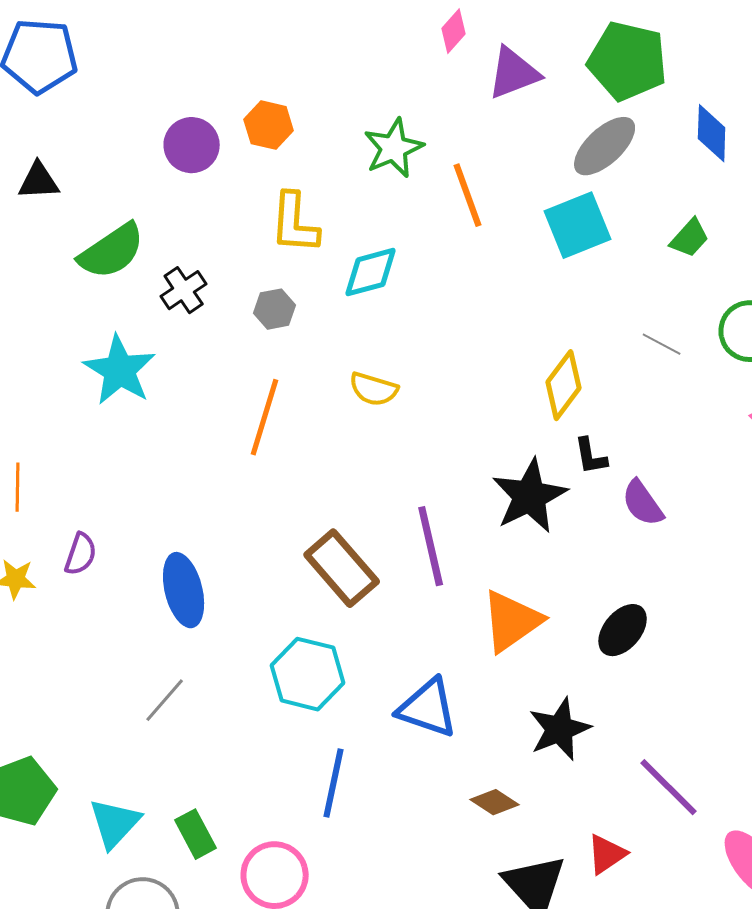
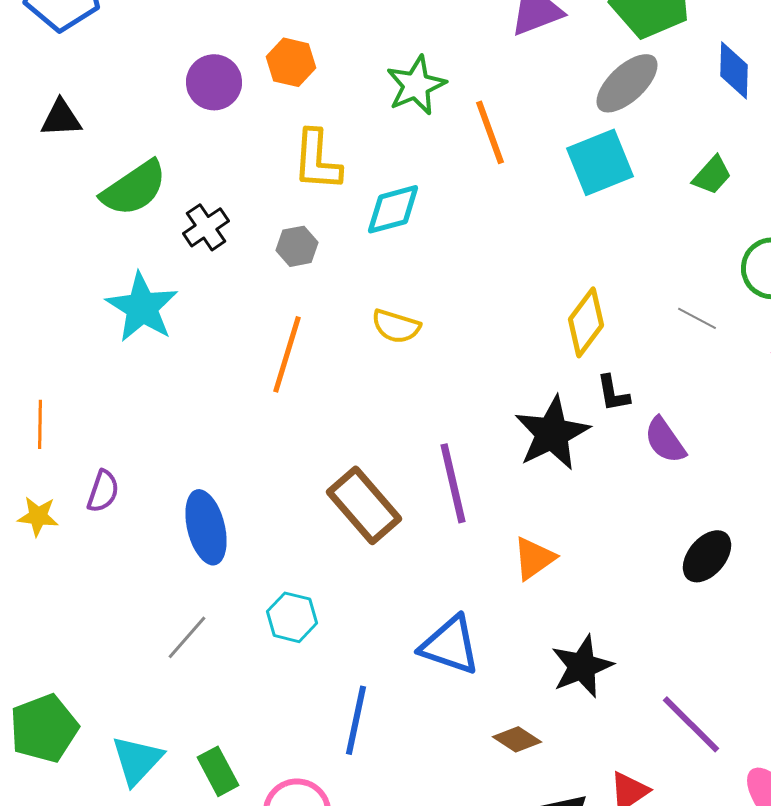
gray line: (662, 344) -> (697, 318), moved
orange triangle: (512, 621) -> (534, 558), size x0.7
black ellipse: (623, 630) -> (707, 556), moved
cyan hexagon: (308, 674) -> (292, 617), moved, size x0.7

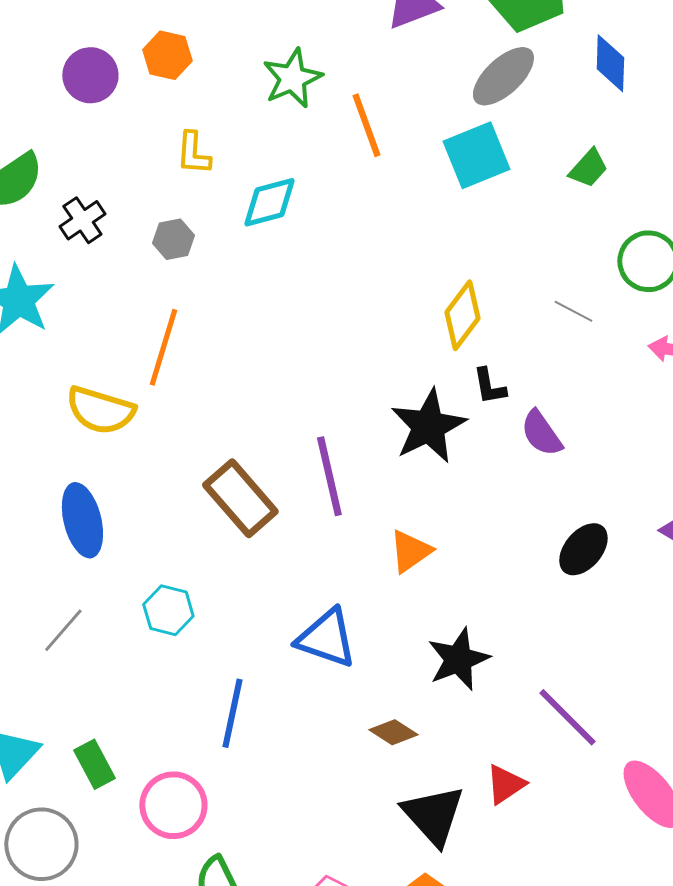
yellow L-shape: (317, 160) -> (193, 153), size x0.7
yellow semicircle: (396, 326) -> (100, 410), moved, size x1.4

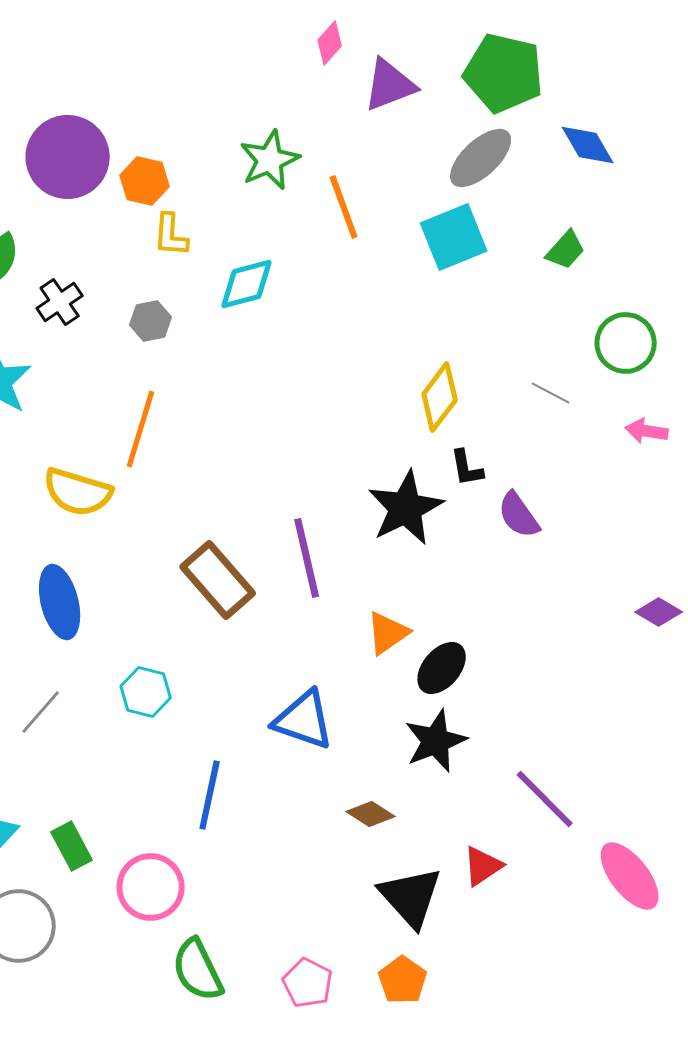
orange hexagon: (167, 55) -> (145, 181), moved
blue diamond: (610, 63) -> (588, 145), turned -32
purple circle: (90, 75) -> (68, 157), size x1.5
black ellipse: (583, 549) -> (442, 668), moved

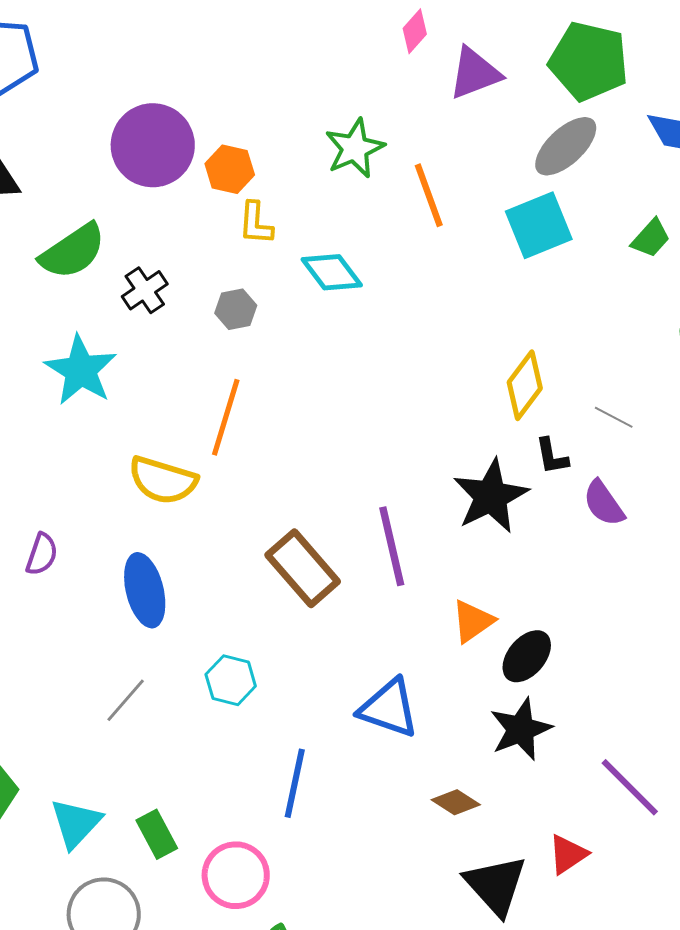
cyan diamond: (247, 284) -> (332, 272), turned 68
gray line: (551, 393) -> (614, 417), moved

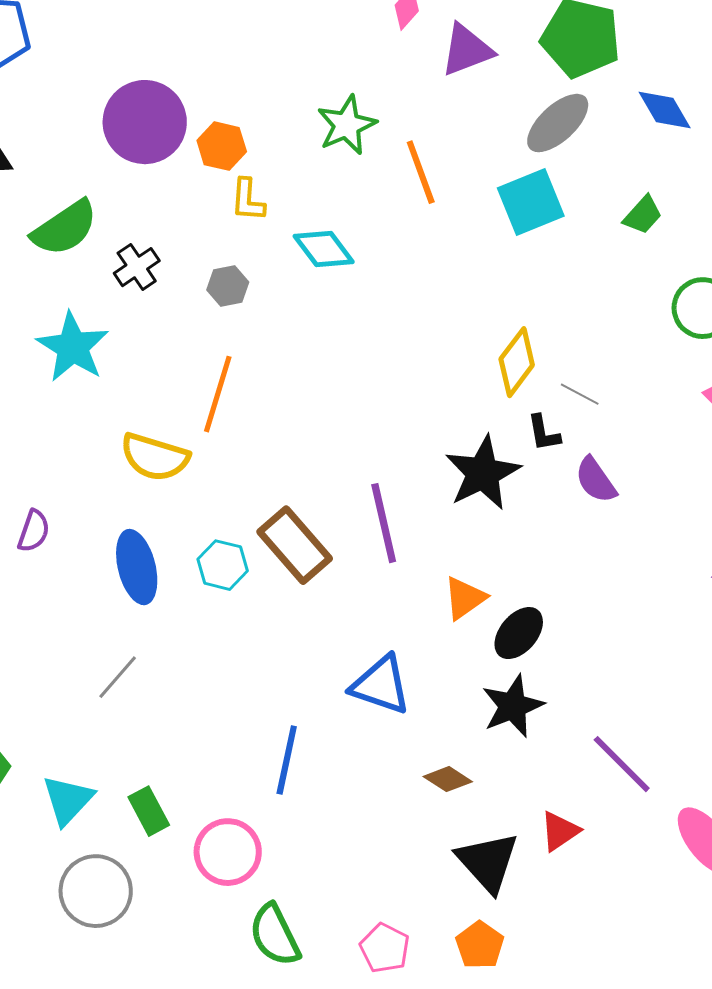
gray line: (614, 417) -> (580, 394), moved
cyan hexagon: (231, 680) -> (223, 565), moved

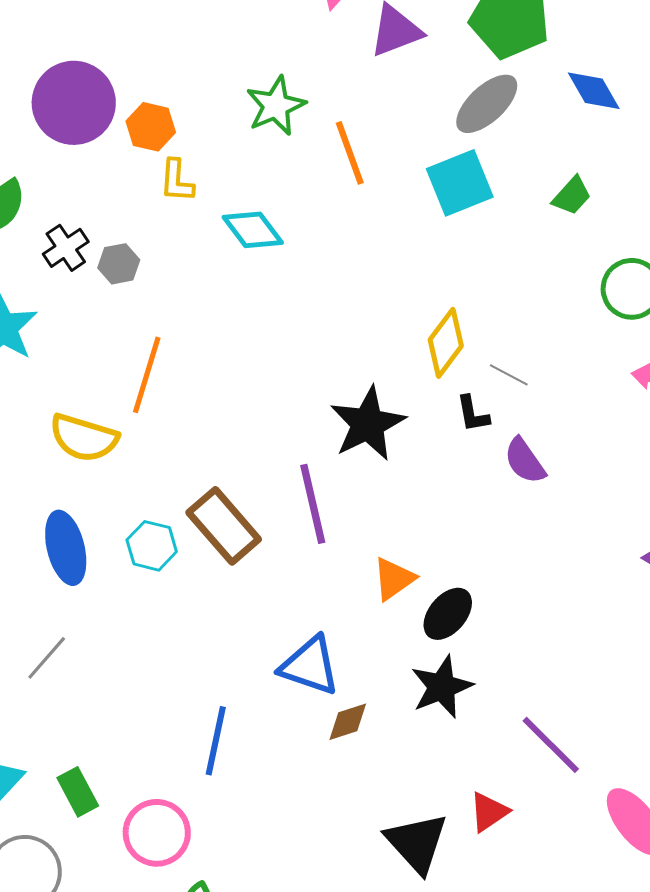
gray hexagon: (228, 286) -> (119, 264), moved
black star: (483, 473) -> (368, 424), moved
brown diamond: (448, 779) -> (348, 722), moved, turned -51

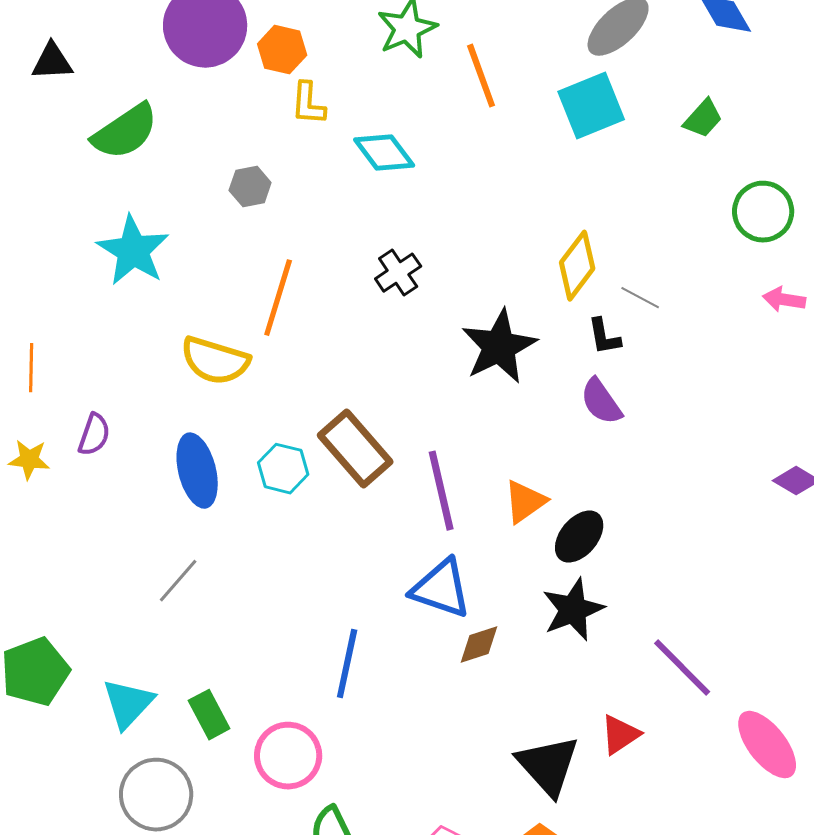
black cross: (66, 248) -> (398, 273), moved
purple semicircle: (525, 461) -> (601, 402), moved
purple line: (313, 504) -> (441, 491), moved

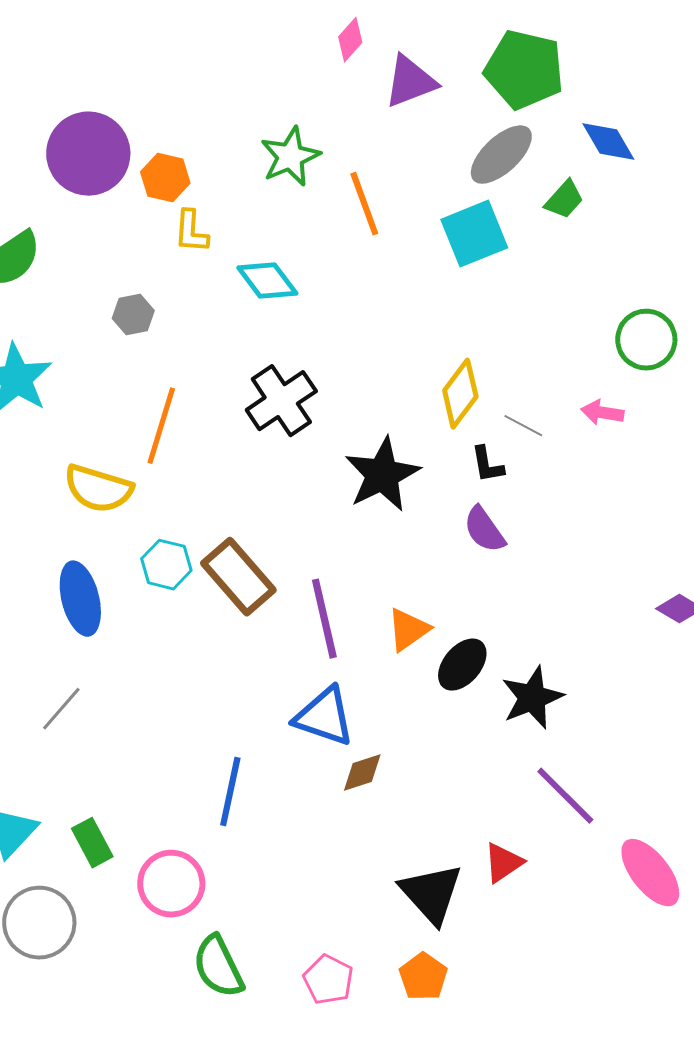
green trapezoid: (703, 119) -> (564, 200), moved
black cross: (398, 273) -> (281, 401), size x1.5
pink arrow: (784, 300) -> (602, 413), moved
cyan hexagon: (283, 469) -> (166, 565), moved
black star: (573, 610) -> (532, 698), moved

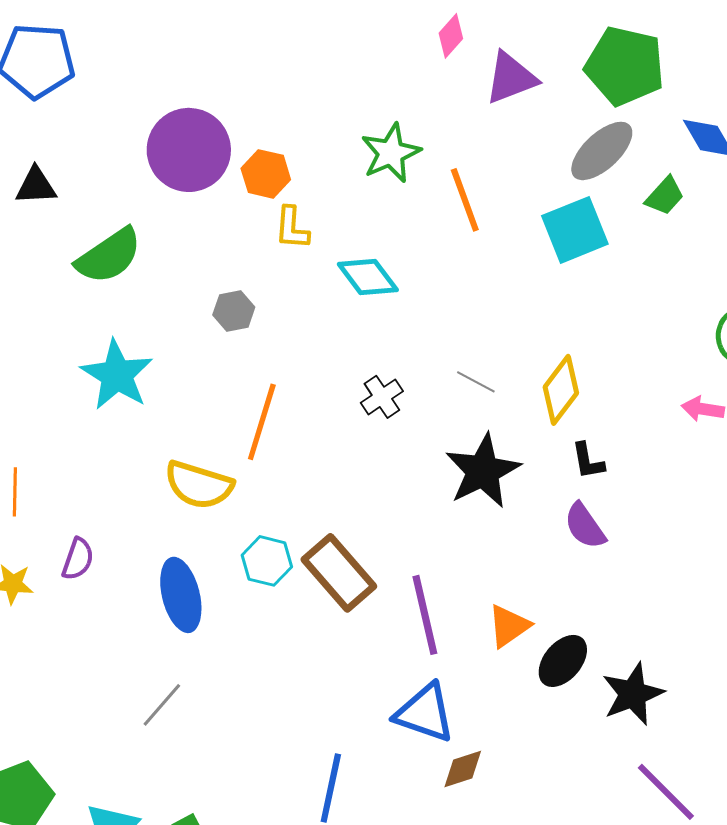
black cross: (281, 401) -> (382, 397), size x0.6
gray line: (523, 426) -> (476, 382), moved

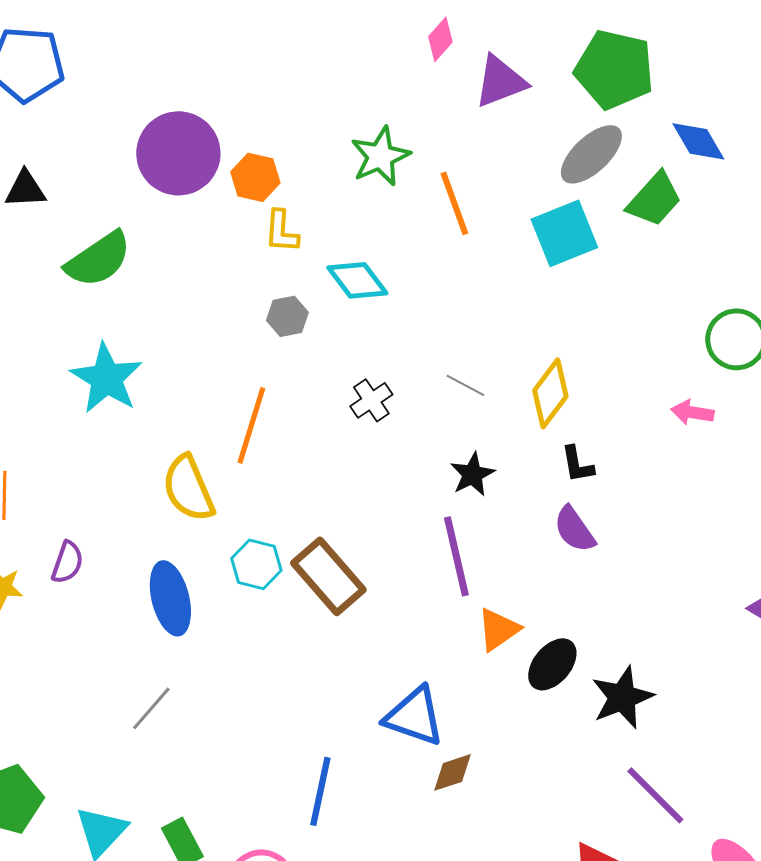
green trapezoid: (665, 196) -> (654, 199), size x1.4
gray hexagon: (234, 311) -> (287, 316), moved
black star: (483, 471) -> (472, 474), size x0.6
yellow semicircle: (199, 485) -> (188, 488), turned 50
purple line: (425, 615) -> (456, 556), moved

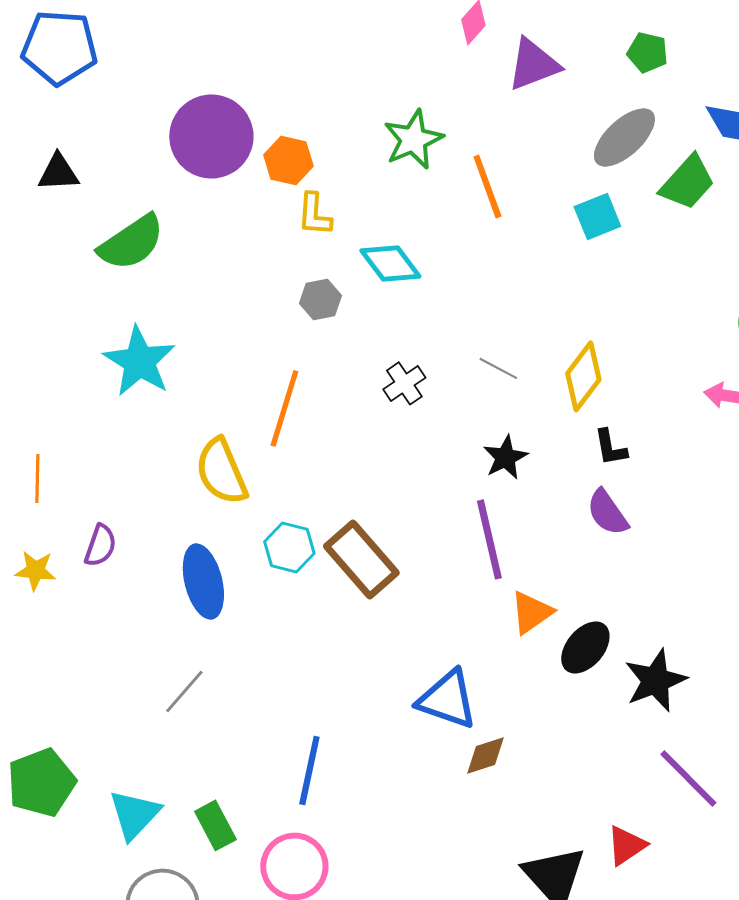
green pentagon: (614, 69) -> (647, 52), size x0.5
cyan square: (564, 233) -> (597, 216), size x0.7
blue line: (320, 791) -> (309, 770), moved

